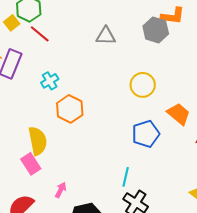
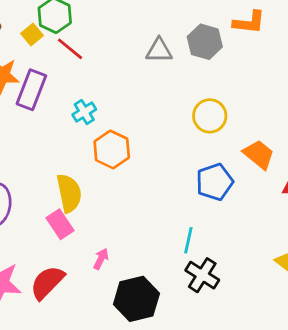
gray hexagon: (156, 30) -> (205, 42), moved

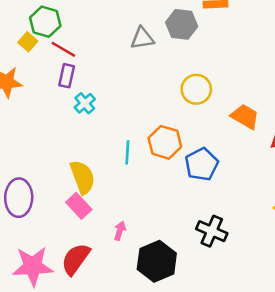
purple rectangle: (31, 90) -> (67, 76), moved, size x0.7
orange hexagon: (112, 149) -> (165, 142), moved
blue pentagon: (215, 182) -> (202, 164), moved
cyan line: (188, 240) -> (127, 152), moved

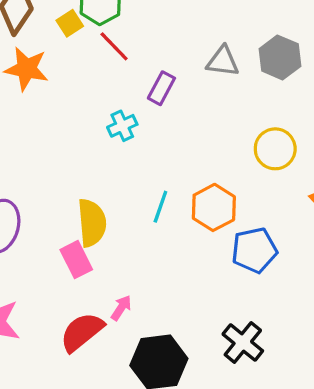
purple rectangle: (67, 76) -> (161, 88), moved
red semicircle: (76, 259) -> (82, 332), moved

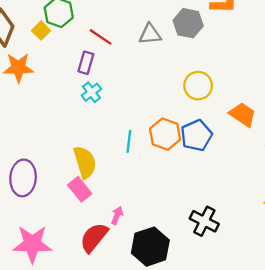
red line: (114, 46) -> (101, 37), moved
purple rectangle: (161, 88) -> (86, 63), moved
blue pentagon: (254, 250) -> (196, 135), moved

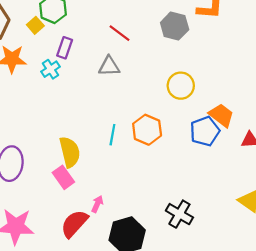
gray triangle: (150, 34) -> (109, 66), moved
red line: (101, 37) -> (119, 33), moved
purple rectangle: (86, 63) -> (65, 48), moved
cyan cross: (91, 92) -> (50, 69), moved
blue pentagon: (196, 135) -> (205, 131), moved

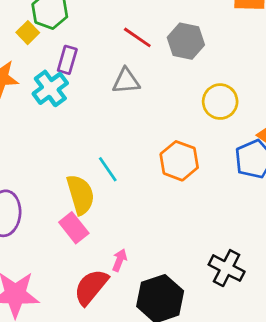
gray hexagon: (175, 26) -> (186, 41), moved
cyan cross: (50, 69) -> (50, 88), size x1.4
cyan line: (112, 135) -> (108, 169), moved, turned -42

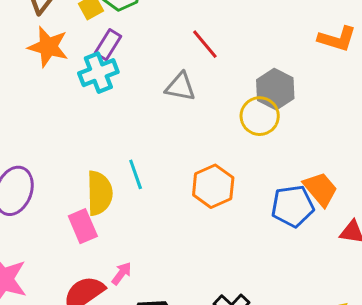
gray hexagon: (186, 41) -> (275, 89), moved
purple rectangle: (67, 60) -> (108, 45), moved
yellow circle: (220, 102) -> (260, 116), moved

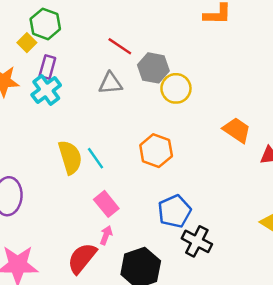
gray hexagon: (275, 89) -> (153, 68), moved
yellow semicircle: (99, 193) -> (70, 157), moved
blue pentagon: (293, 206) -> (174, 211), moved
pink rectangle: (83, 226) -> (106, 204), moved

